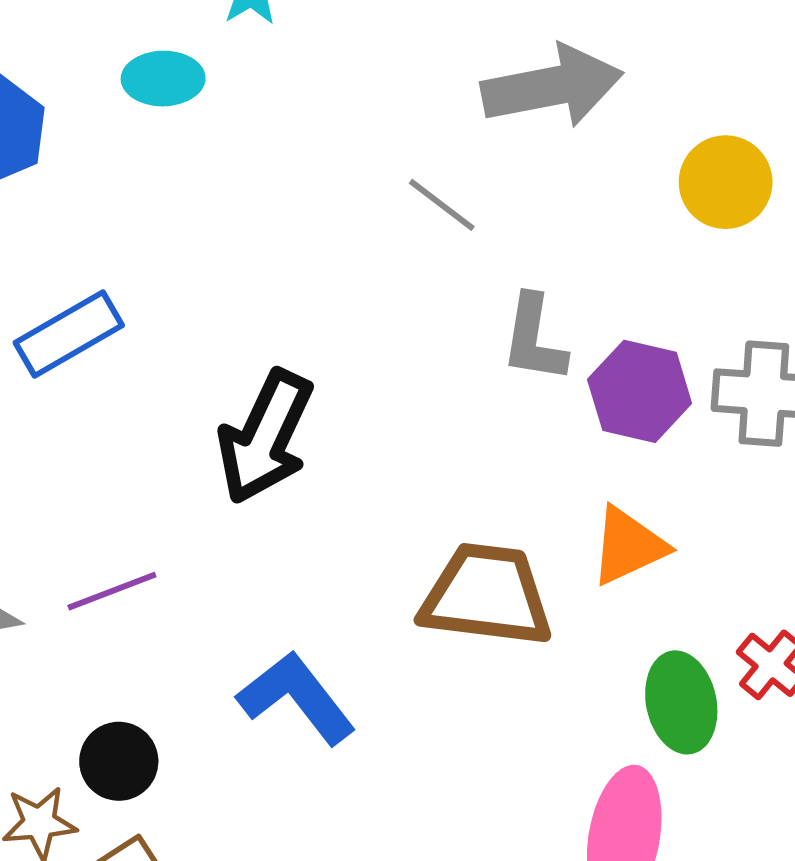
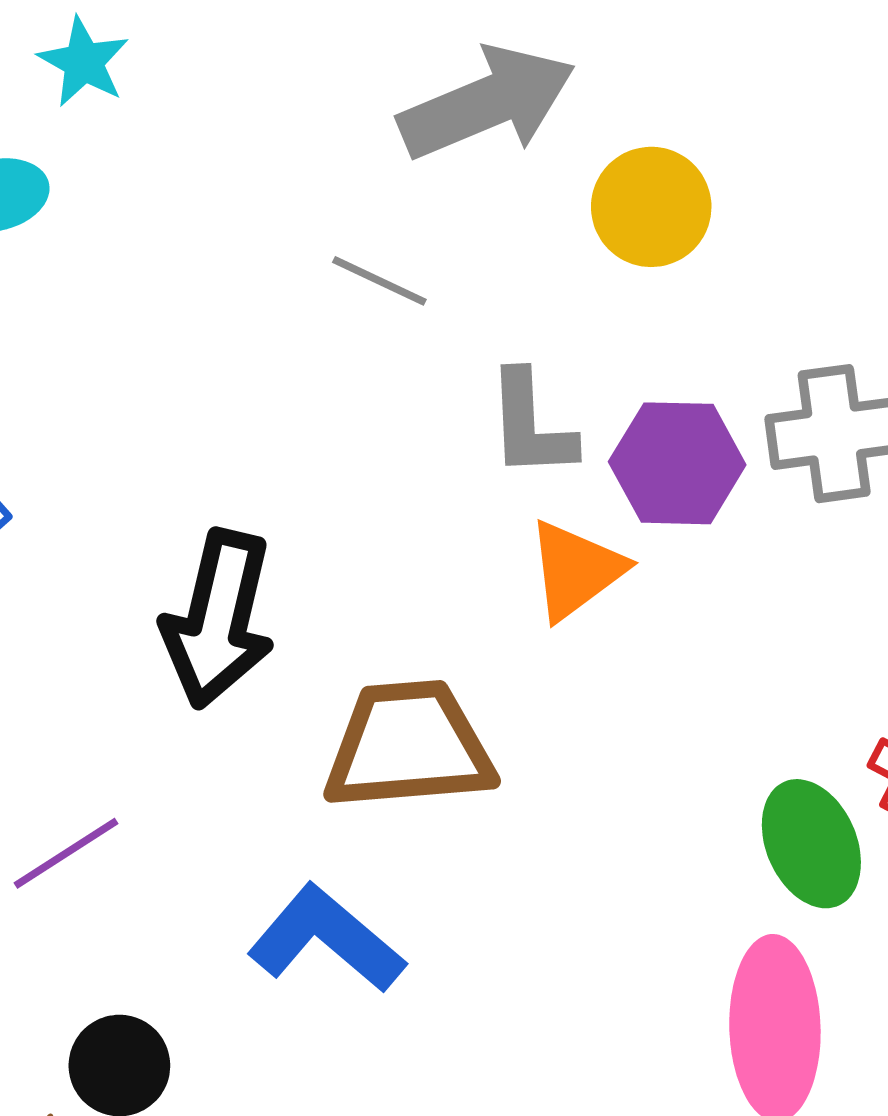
yellow circle: (726, 182) -> (651, 207), moved
orange triangle: (628, 546) -> (576, 570), moved
brown trapezoid: (486, 595) -> (409, 746), moved

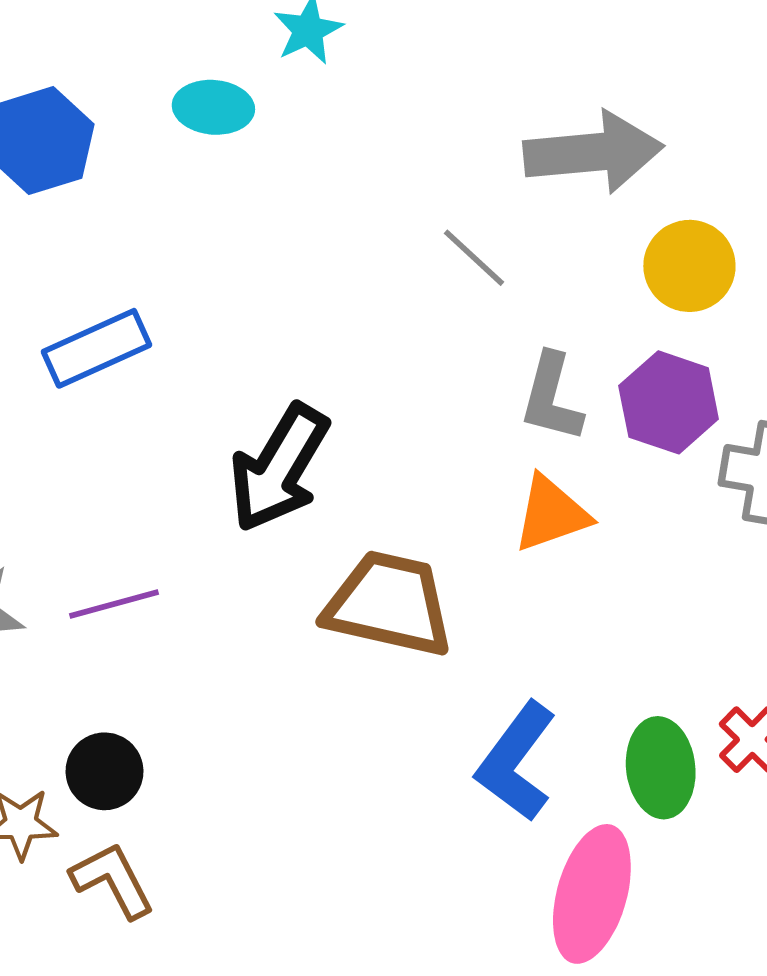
purple hexagon: (677, 463) -> (669, 402), moved
blue L-shape: (326, 939) -> (516, 762), moved, turned -111

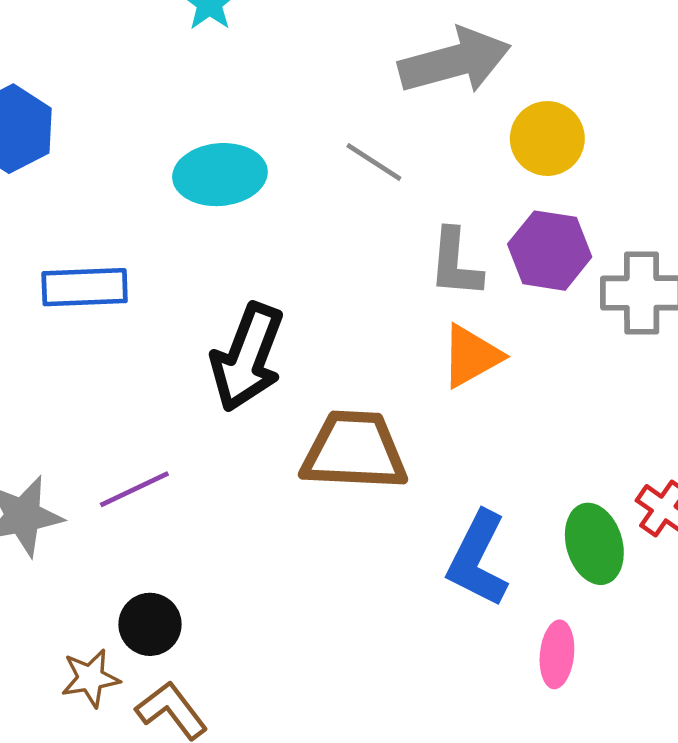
cyan ellipse: (213, 107) -> (220, 175), moved, size x1.4
blue rectangle: (97, 348) -> (85, 287), turned 32
pink ellipse: (592, 894) -> (557, 654), size x0.6

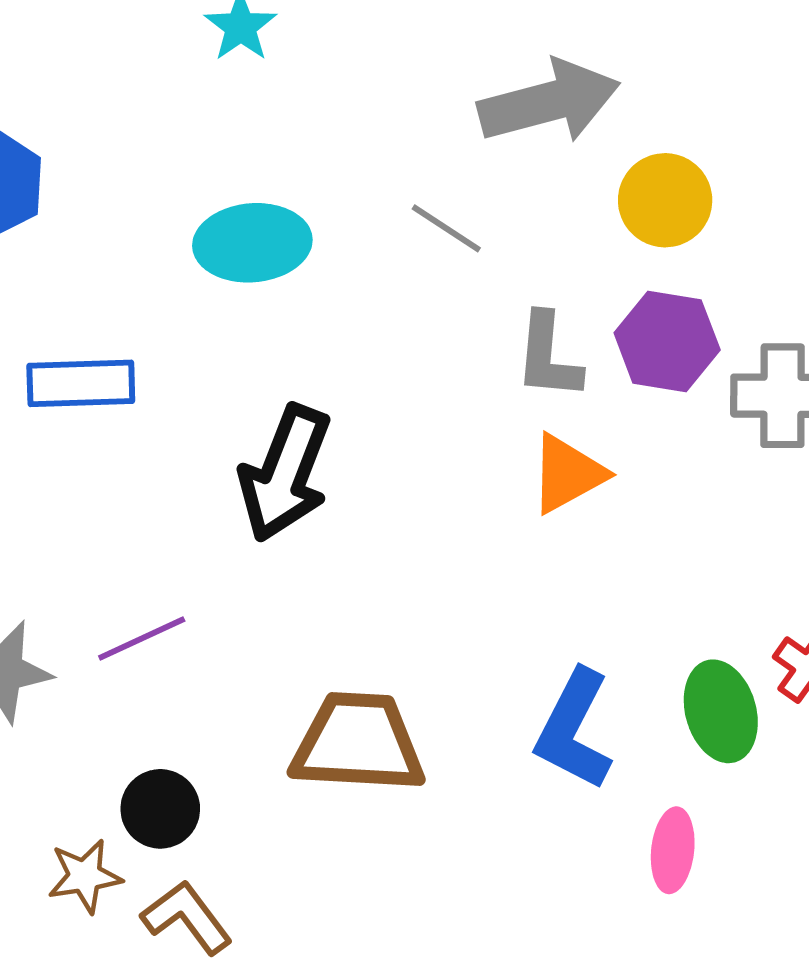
brown trapezoid: (354, 451) -> (358, 743), moved

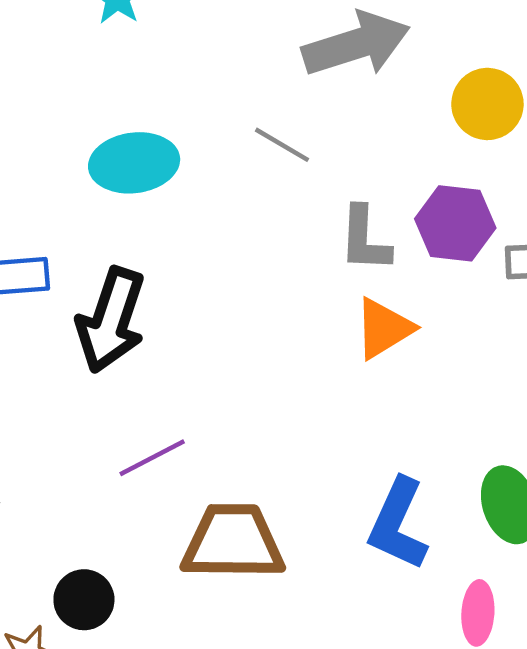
yellow circle: (665, 200) -> (487, 104), moved
black arrow: (285, 473) -> (111, 320), moved
purple line: (142, 639) -> (152, 458), moved

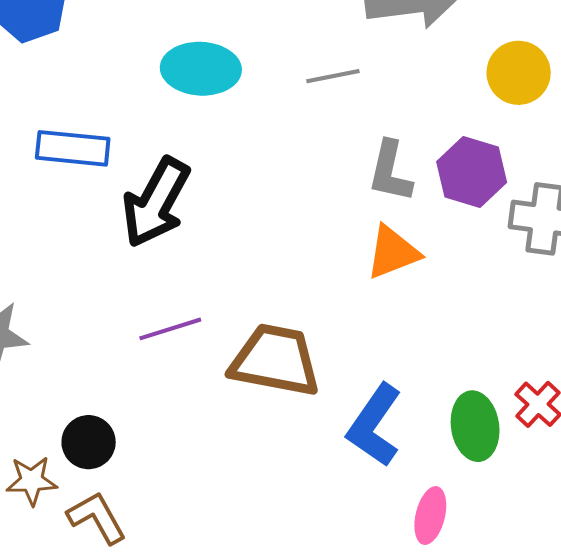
gray line: (282, 145) -> (333, 76), turned -52
brown trapezoid: (233, 542) -> (275, 360), moved

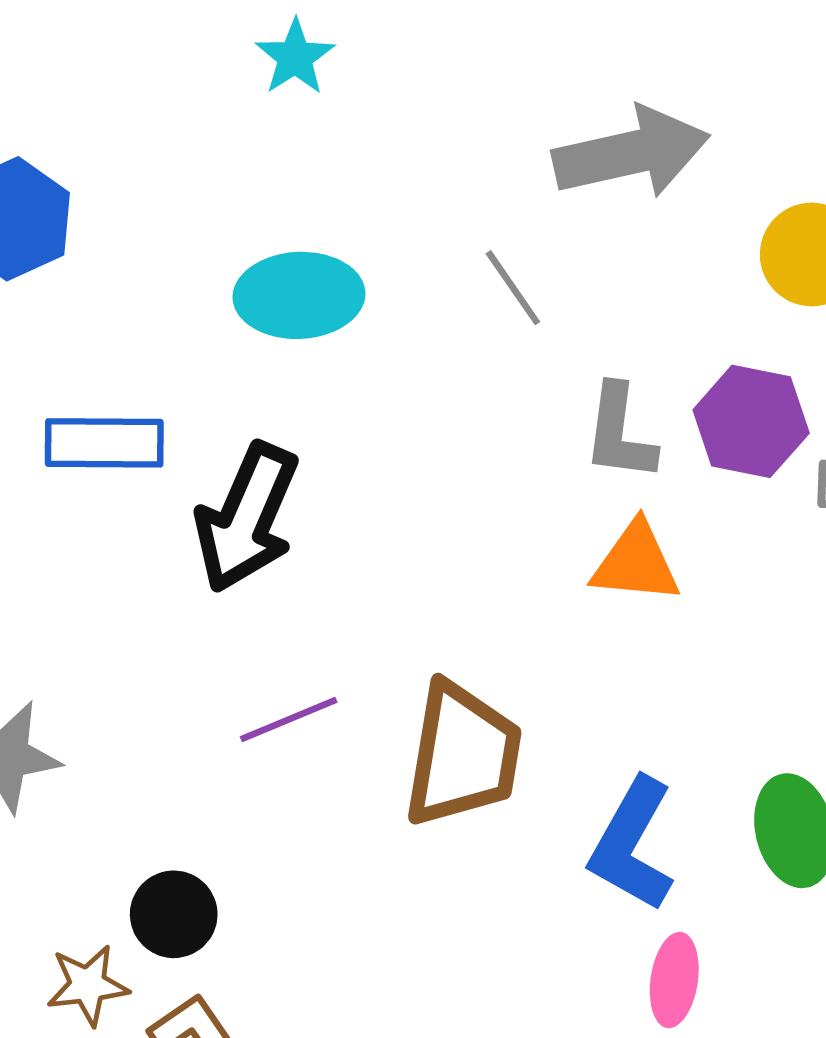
gray line: (333, 76) -> (513, 288), turned 72
orange triangle: (393, 252) -> (636, 563), turned 32
brown trapezoid: (275, 360) -> (463, 755), turned 94
pink ellipse: (430, 516) -> (674, 980), moved

